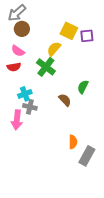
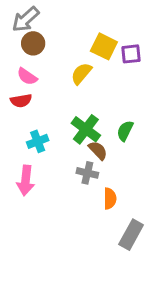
green cross: (46, 67) -> (86, 129), moved
gray cross: (30, 107) -> (87, 173), moved
orange semicircle: (73, 142) -> (110, 199), moved

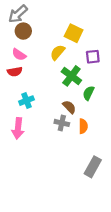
purple square: (131, 54) -> (93, 57), moved
green cross: (86, 129) -> (71, 76), moved
orange semicircle: (110, 199) -> (83, 126), moved

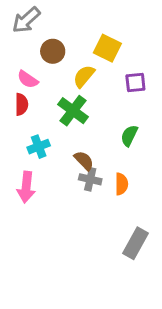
brown circle: (23, 31) -> (53, 51), moved
red semicircle: (15, 72) -> (21, 104), turned -80
green cross: (71, 76) -> (73, 111), moved
brown semicircle: (69, 107) -> (84, 161), moved

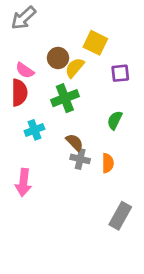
brown circle: (53, 51) -> (58, 58), moved
red semicircle: (21, 104) -> (19, 93), size x1.4
green cross: (73, 111) -> (65, 98), turned 32
pink arrow: (26, 187) -> (23, 183), moved

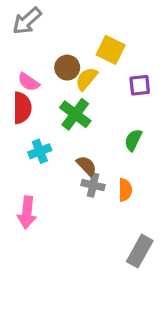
green cross: (65, 98) -> (75, 114), turned -32

